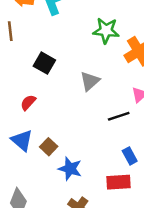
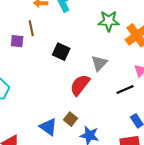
red semicircle: (28, 102) -> (80, 85), moved, size x1.6
blue triangle: (22, 140) -> (48, 127), moved

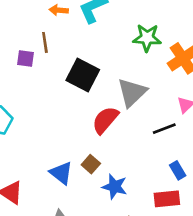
black square: (61, 52) -> (83, 75), size x1.4
gray triangle: (99, 63) -> (132, 92), size x1.4

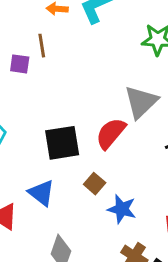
black square: (83, 75) -> (62, 143), moved, turned -36
blue triangle: (61, 173) -> (42, 193), moved

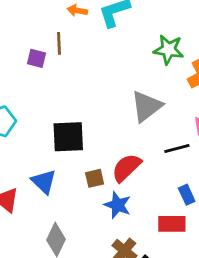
red semicircle: (111, 133) -> (126, 168), moved
brown square: (95, 184) -> (95, 178), turned 30

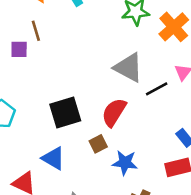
gray triangle: (146, 106) -> (129, 68), turned -40
black line: (177, 149) -> (157, 89), moved
red semicircle: (126, 168) -> (114, 112), moved

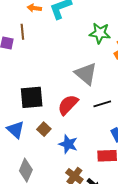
black line: (157, 89) -> (102, 104), moved
brown square: (98, 144) -> (44, 129), moved, turned -32

